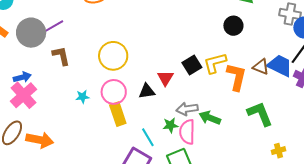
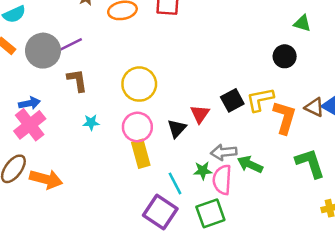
black triangle: (147, 91) -> (177, 128), turned -42
cyan star: (83, 97) -> (91, 122), moved

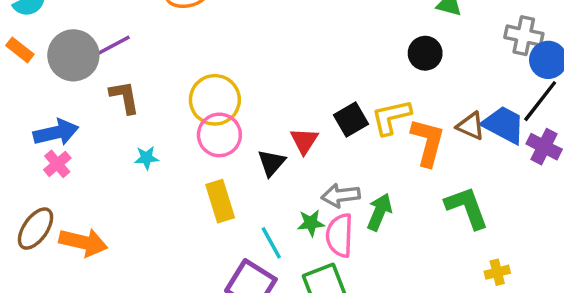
blue arrow: (29, 103) -> (56, 132), size x1.4
pink cross: (30, 125) -> (57, 164), size x0.6
pink circle: (137, 127) -> (219, 135), moved
green arrow: (250, 164) -> (379, 212), turned 90

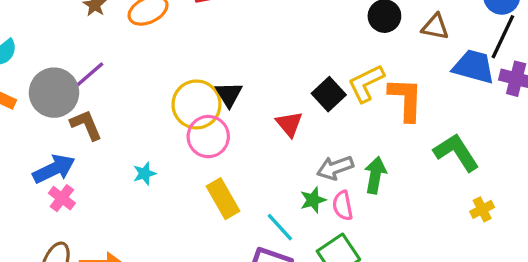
brown L-shape: (125, 97) -> (86, 125), moved
brown triangle: (471, 126) -> (435, 27), moved
black triangle: (271, 163) -> (229, 94), moved
pink semicircle: (340, 235) -> (343, 206), size x0.7
yellow cross: (497, 272) -> (482, 209), moved

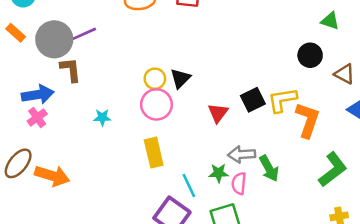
yellow circle: (196, 104) -> (155, 79), size x0.6
green L-shape: (456, 152) -> (333, 169), turned 69
green arrow: (375, 175) -> (269, 168), turned 124

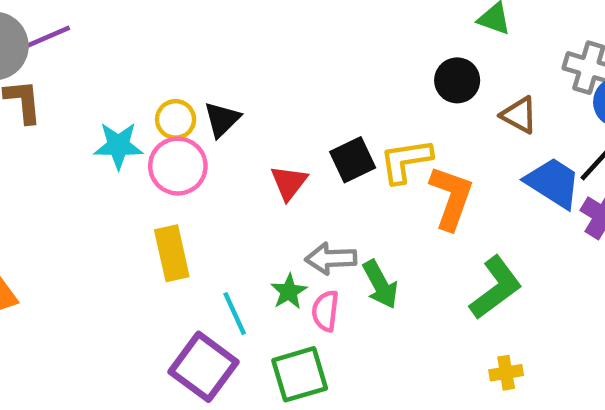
cyan star: (102, 117) -> (118, 146), moved, size x1.5
green star: (219, 173) -> (289, 292), turned -30

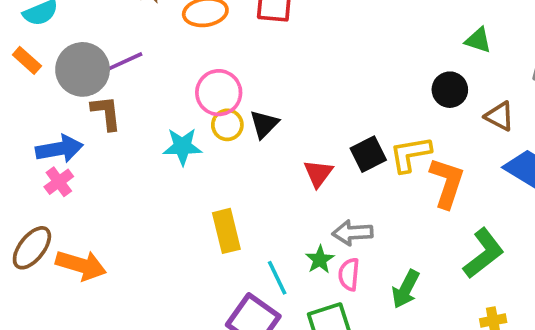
pink circle: (178, 166) -> (219, 93), moved
green arrow: (380, 284) -> (406, 289), moved, turned 57

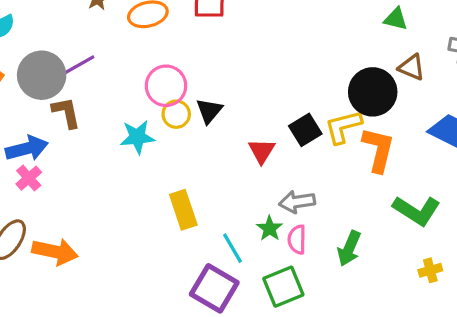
black circle: (450, 90) -> (373, 92), moved, size x1.5
brown triangle: (500, 116) -> (412, 67), moved
green L-shape: (484, 253) -> (417, 210), turned 75

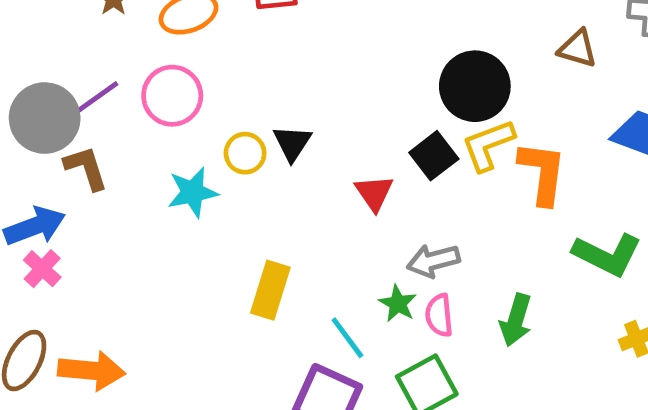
pink circle: (166, 86) -> (172, 96), moved
black circle: (373, 92) -> (475, 86), moved
yellow rectangle: (183, 210) -> (270, 290), turned 42

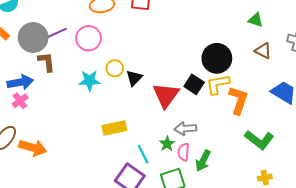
black triangle: (292, 143) -> (134, 78), moved
black square: (434, 156) -> (194, 84), turned -30
red triangle: (374, 193) -> (166, 95), size x1.6
yellow rectangle: (270, 290) -> (114, 128), turned 50
green arrow: (516, 320) -> (203, 161), moved

